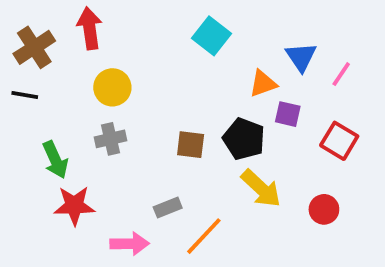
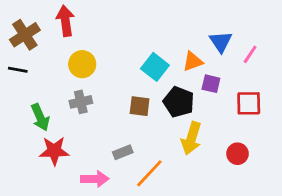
cyan square: (212, 36) -> (155, 67), moved
red square: (339, 141) -> (249, 103), turned -32
yellow arrow: (261, 188) -> (191, 138), turned 64

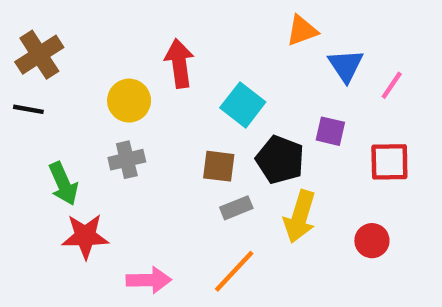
red arrow: (65, 21) -> (179, 63), moved
orange triangle: (193, 61) -> (302, 31), moved
gray rectangle: (123, 152) -> (236, 208), moved

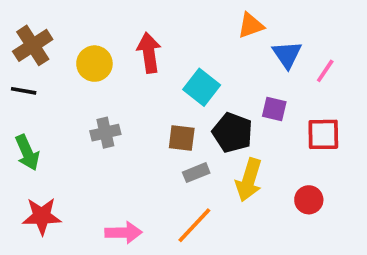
yellow circle: (129, 101) -> (94, 64), moved
green arrow: (63, 184) -> (27, 153), moved
red star: (85, 236) -> (42, 216), moved

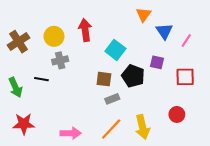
orange triangle: (251, 25) -> (144, 14), turned -35
brown cross: (33, 45) -> (19, 42), moved
black line: (24, 91) -> (41, 79), moved
gray cross: (105, 133) -> (60, 60), moved
yellow arrow: (249, 180) -> (142, 127), moved, turned -30

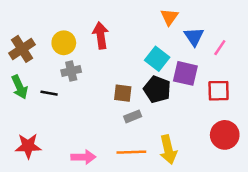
cyan square: (115, 50) -> (157, 59), moved
purple square: (157, 62) -> (185, 73), size x1.5
green arrow: (15, 87) -> (20, 87), moved
red circle: (177, 114) -> (225, 135), moved, size x1.5
orange line: (111, 129) -> (131, 152), turned 45

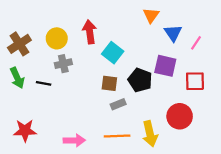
cyan square: (157, 59) -> (113, 53), moved
red circle: (225, 135) -> (180, 116), moved

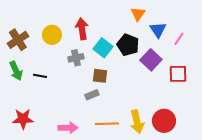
gray cross: (63, 64) -> (76, 58), moved
purple square: (165, 66) -> (151, 60), turned 30
black pentagon: (140, 80) -> (128, 45), moved
gray rectangle: (118, 104) -> (92, 95), moved
red circle: (180, 116) -> (164, 121), moved

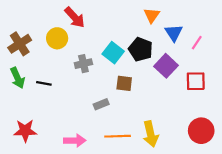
red arrow: (82, 29) -> (75, 17), moved, turned 145
brown square: (100, 76) -> (124, 83), moved
red circle: (164, 121) -> (201, 131), moved

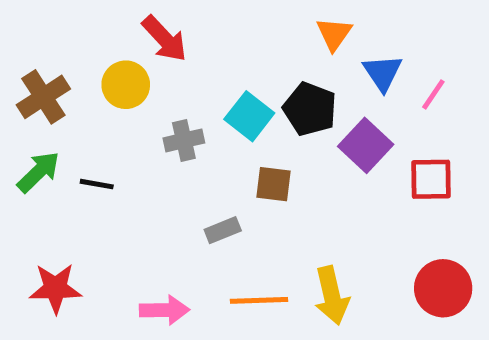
green arrow: (17, 78) -> (39, 172), turned -110

